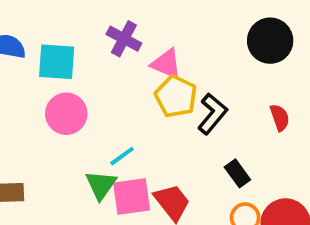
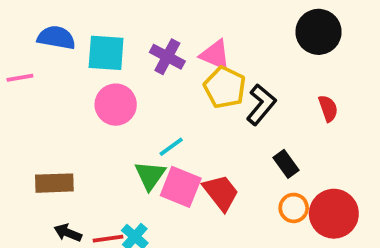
purple cross: (124, 39) -> (167, 57), moved
pink square: (132, 196) -> (181, 187), turned 30

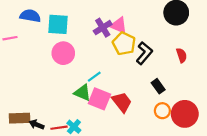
purple cross: (167, 57) -> (103, 28), moved, turned 30
green triangle: (150, 175) -> (82, 93), turned -42
brown rectangle: (54, 183) -> (20, 118), moved

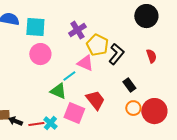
pink triangle: (119, 25) -> (85, 63), moved
pink square: (99, 99) -> (74, 113), moved

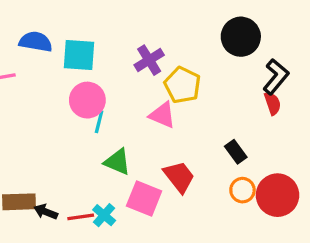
black circle: (146, 16) -> (241, 37), moved
black L-shape: (116, 54) -> (276, 77), moved
cyan line: (69, 76) -> (99, 122), moved, turned -40

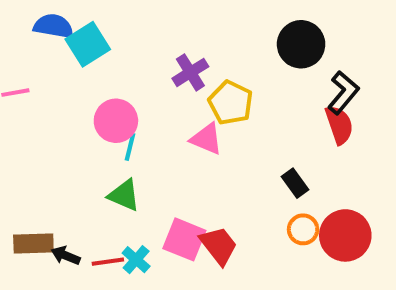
blue semicircle: (36, 42) -> (54, 26), moved
cyan square: (79, 55) -> (88, 44), moved, turned -36
red semicircle: (272, 103) -> (339, 125), size x1.4
green triangle: (117, 162) -> (124, 195), moved
red trapezoid: (179, 177) -> (219, 245), moved

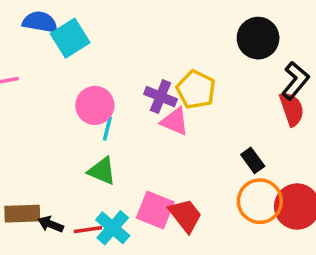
purple cross: (190, 72) -> (161, 97), moved, turned -36
orange circle: (303, 229) -> (260, 201), size x1.6
cyan cross: (136, 260) -> (113, 228), size x1.4

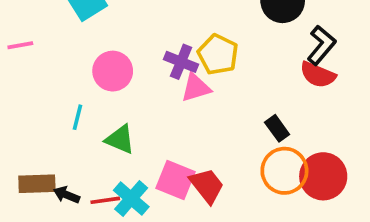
red semicircle: (292, 109) -> (318, 75), turned 132
pink triangle: (175, 121) -> (196, 88), turned -40
cyan line: (107, 128) -> (78, 117), moved

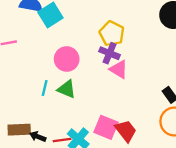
yellow pentagon: (218, 54) -> (112, 34), moved
pink triangle: (196, 88) -> (119, 69), turned 48
green triangle: (120, 139) -> (67, 89), moved

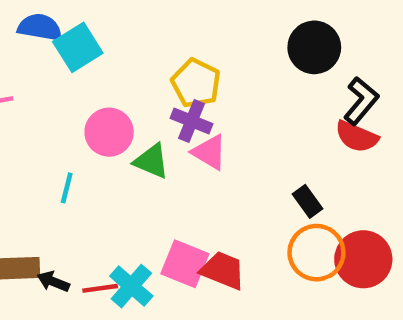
green triangle: (67, 89) -> (151, 161), moved
red trapezoid: (126, 131) -> (223, 270), turned -30

